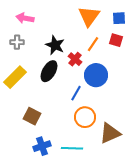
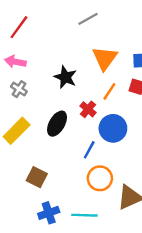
pink arrow: (25, 18) -> (15, 62), moved
gray cross: (17, 42) -> (19, 89), turned 32
black star: (55, 45) -> (65, 77), moved

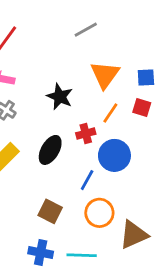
red cross: (88, 109) -> (86, 134), turned 35
brown square: (37, 177) -> (50, 211), moved
blue cross: (49, 213) -> (41, 252), turned 30

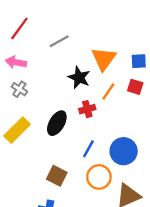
gray line: (86, 30) -> (59, 41), moved
black star: (60, 97) -> (79, 77), moved
blue circle: (114, 155) -> (124, 151), moved

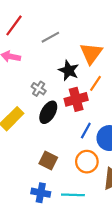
gray cross: (19, 89) -> (39, 89), moved
red cross: (87, 109) -> (76, 99), size x1.5
blue line: (88, 149) -> (86, 131), moved

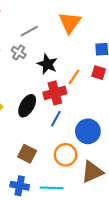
orange triangle: (91, 53) -> (70, 23), moved
gray cross: (39, 89) -> (19, 52), moved
blue line: (86, 131) -> (56, 119), moved

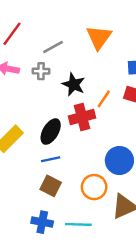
gray cross: (19, 52) -> (41, 71), turned -32
blue line: (56, 119) -> (51, 159), moved, turned 49

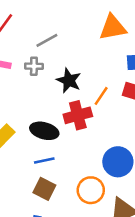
orange triangle: (99, 37) -> (113, 28), moved, turned 44
black ellipse: (51, 132) -> (44, 131), turned 75

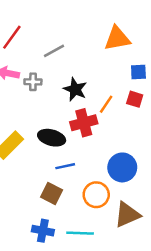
gray cross: (34, 66) -> (33, 82), moved
blue line: (44, 160) -> (65, 166), moved

